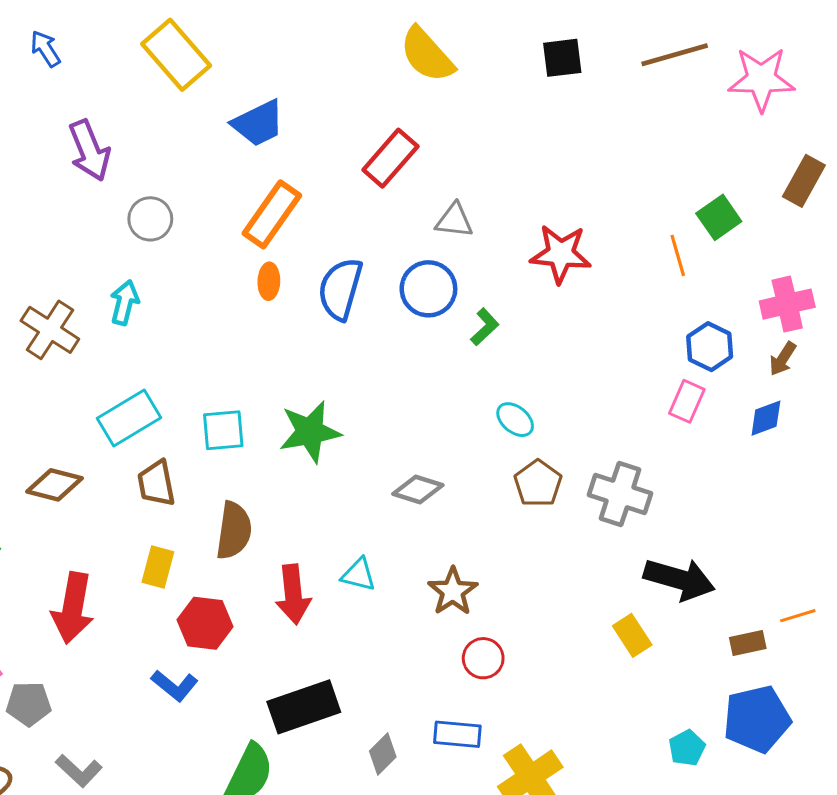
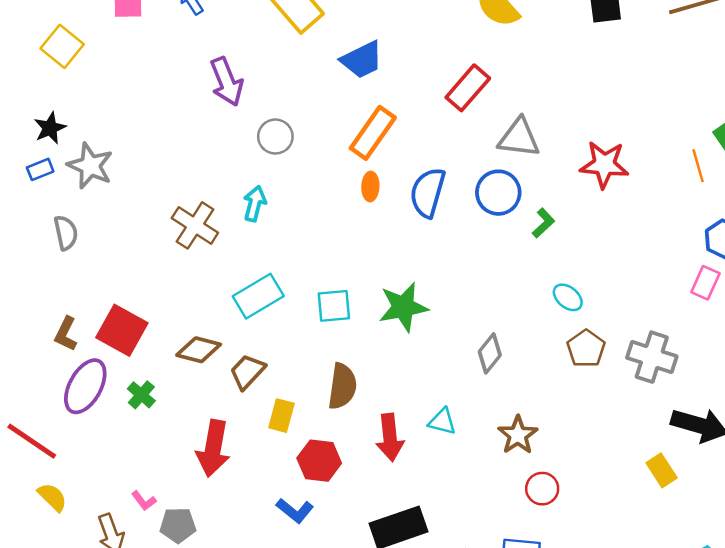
gray triangle: (454, 220) -> (519, 138), size x1.4
brown trapezoid: (156, 483) -> (247, 372), moved, turned 54
gray diamond: (418, 489) -> (490, 353), turned -69

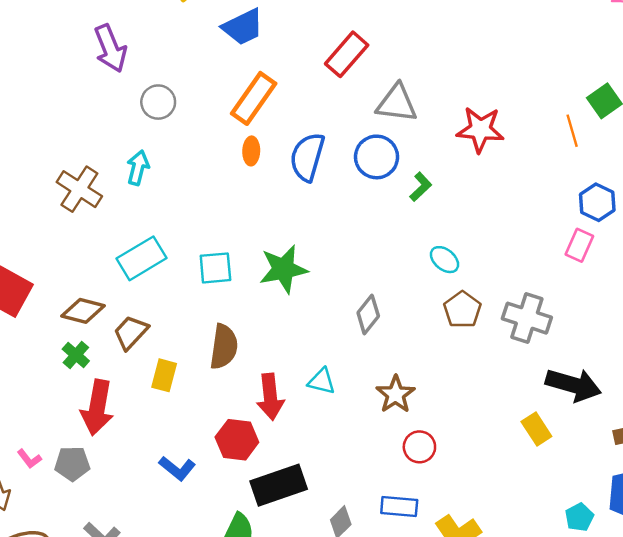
green cross: (141, 395) -> (76, 355), moved
red hexagon: (319, 461) -> (237, 440), moved
gray pentagon: (178, 525) -> (72, 464), moved

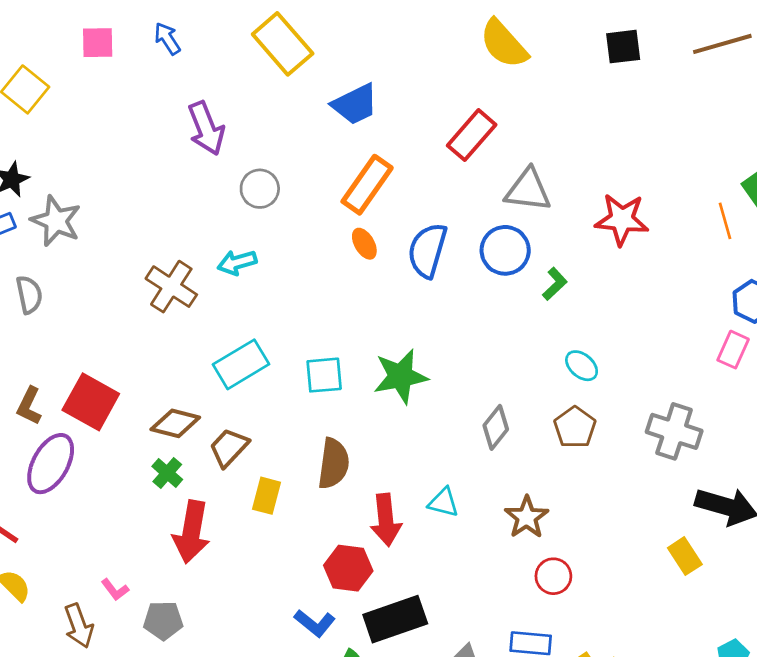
orange ellipse: (251, 151) -> (364, 244), turned -32
cyan arrow: (138, 168) -> (237, 262), turned -120
brown pentagon: (462, 310) -> (575, 427), moved
gray pentagon: (72, 464) -> (163, 620), moved
blue L-shape: (177, 468) -> (315, 623), moved

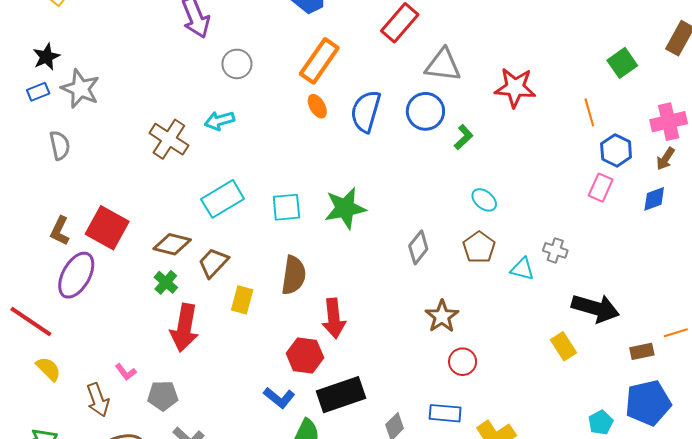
orange line: (725, 221) -> (589, 112), moved
gray cross: (674, 431) -> (555, 250), size x0.6
cyan triangle: (443, 502) -> (522, 269), moved

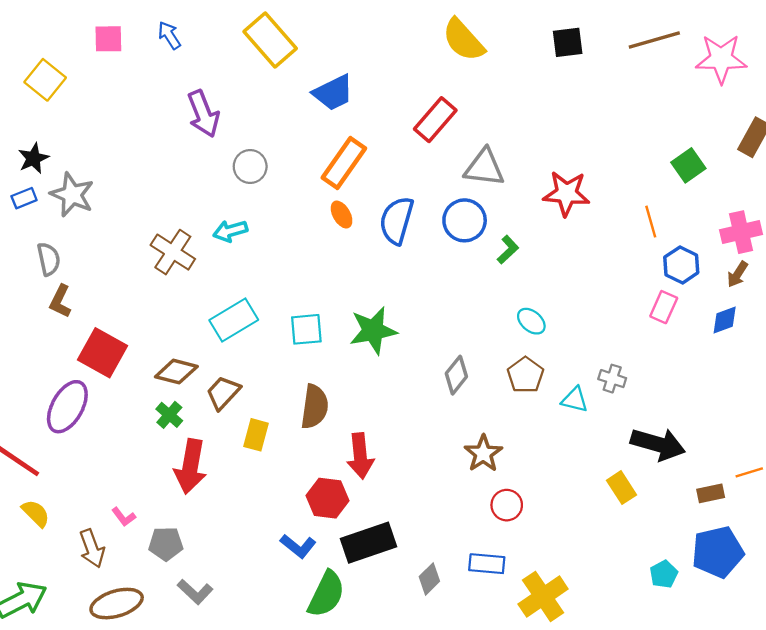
brown L-shape: (60, 231) -> (60, 301), moved

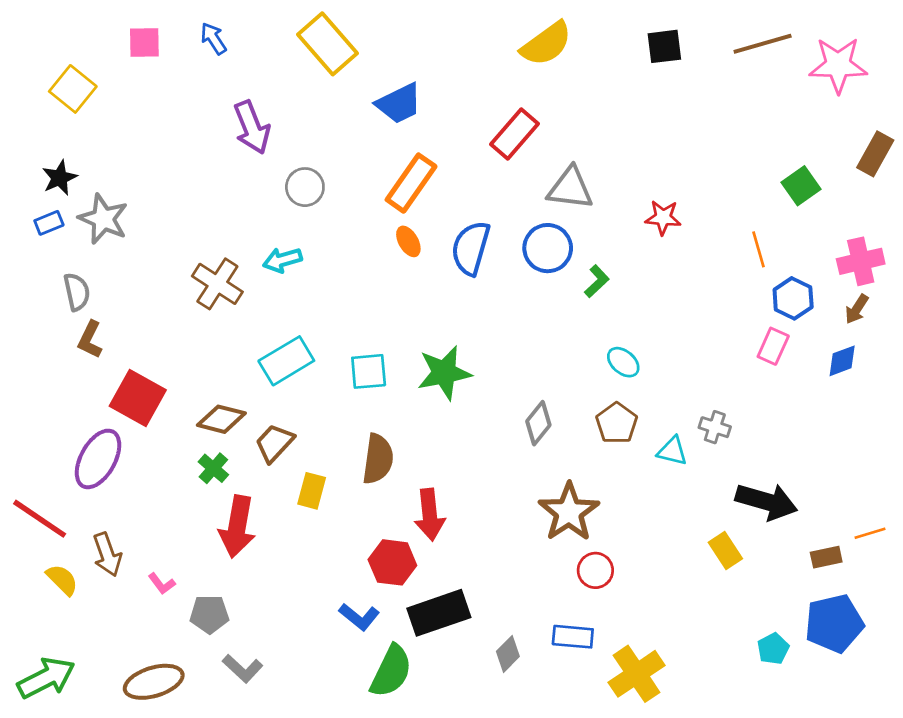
yellow semicircle: (463, 40) -> (546, 44), turned -84
red star: (566, 193) -> (663, 218), size x0.7
brown star: (483, 454) -> (569, 512), size x1.4
brown arrow: (92, 548) -> (107, 554), moved

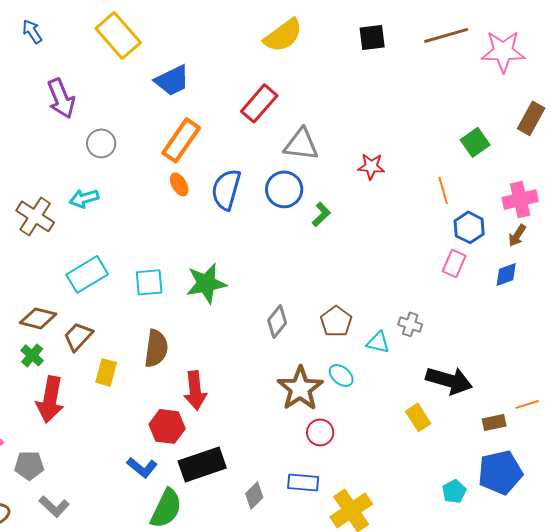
cyan ellipse: (623, 362) -> (341, 375), moved

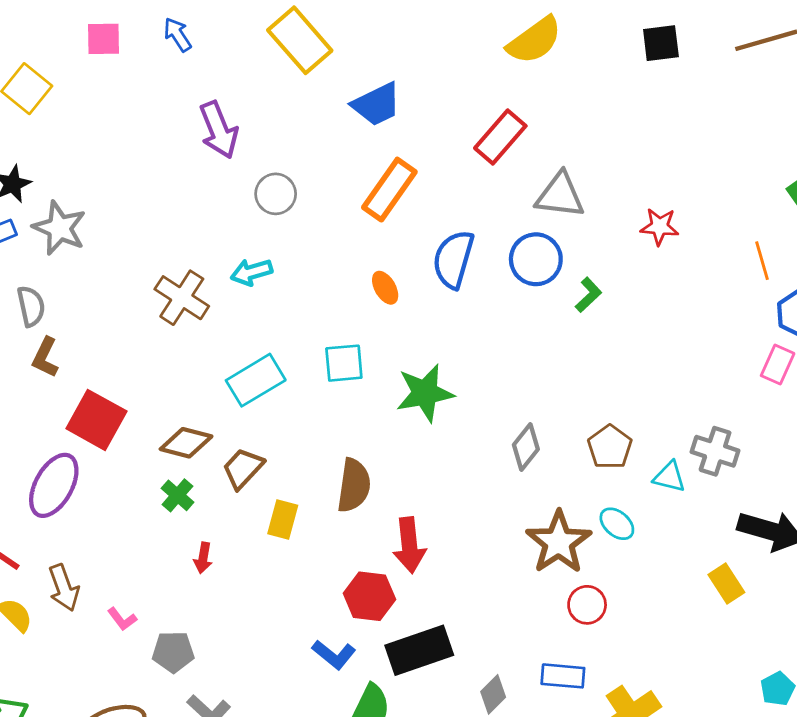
orange ellipse: (179, 184) -> (385, 288), moved
cyan square: (149, 282) -> (344, 363), moved
gray cross: (410, 324) -> (715, 451), size x1.4
red arrow: (50, 399) -> (203, 558), size x0.5

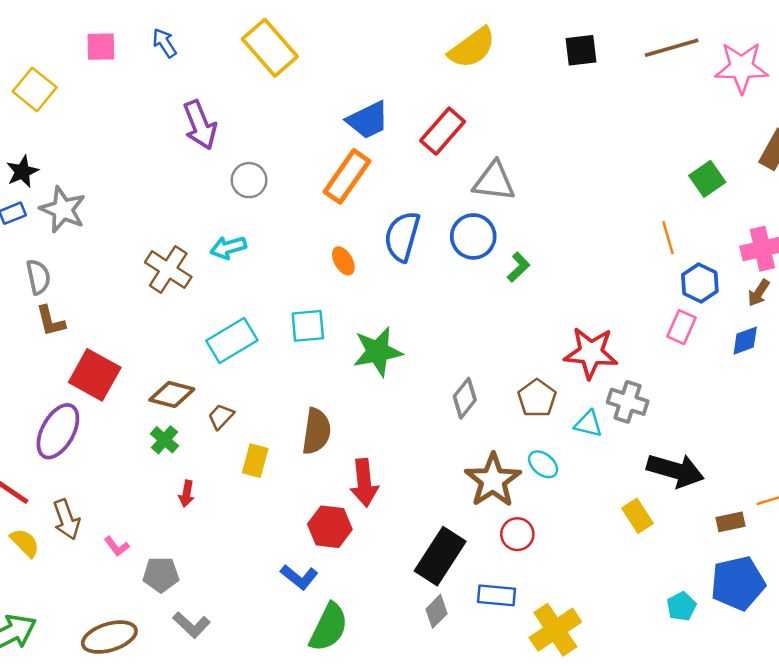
blue trapezoid: (377, 104) -> (368, 120), moved
red star: (660, 227) -> (591, 353), moved, size x1.6
brown L-shape: (45, 357) -> (51, 321), turned -40
brown trapezoid: (243, 468) -> (221, 417), size x0.7
black rectangle: (419, 650) -> (440, 556), moved, turned -38

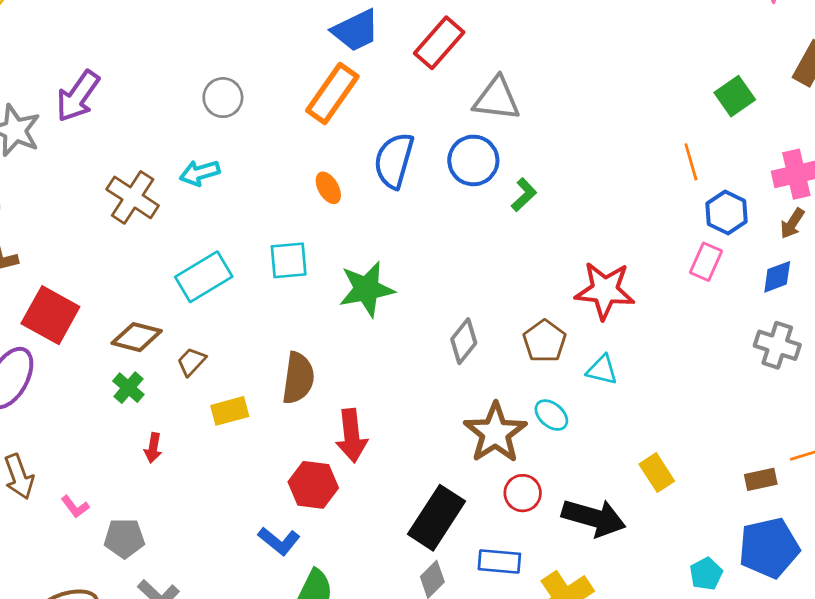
purple arrow: (200, 125) -> (78, 96), moved, turned 57
gray cross: (628, 402) -> (777, 345), moved
yellow rectangle: (255, 461) -> (230, 411), turned 60
black arrow: (675, 470) -> (594, 518), moved

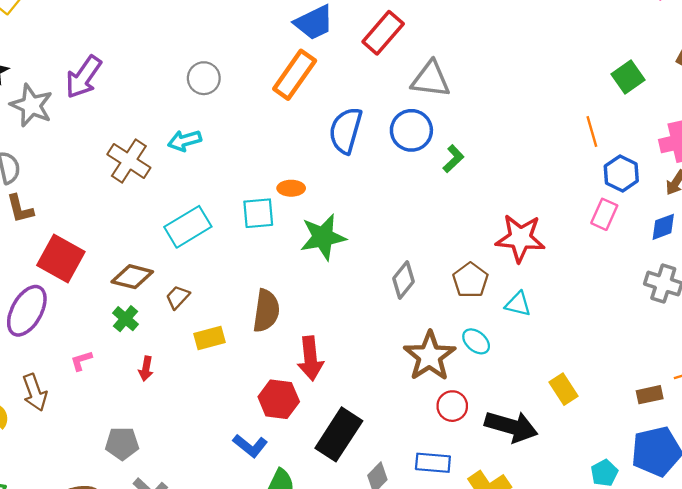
orange ellipse: (328, 188) -> (291, 188), moved, turned -60
pink L-shape: (75, 507) -> (81, 361), moved, turned 110
black rectangle: (436, 518) -> (339, 434), moved

